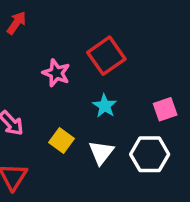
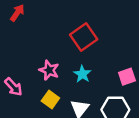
pink star: (56, 73) -> (49, 70), moved

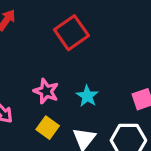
red square: (84, 37) -> (71, 33), moved

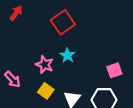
cyan star: (87, 96) -> (67, 55), moved

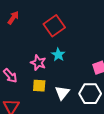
yellow square: (46, 91) -> (39, 86), turned -32

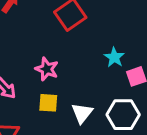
cyan star: (58, 55) -> (114, 57), moved

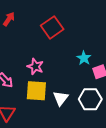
yellow square: (48, 103) -> (36, 91), size x1.5

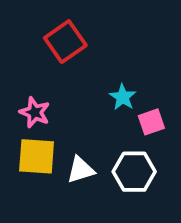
white triangle: (61, 98) -> (81, 170), turned 35

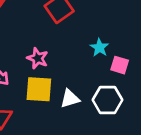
pink square: (151, 122) -> (120, 65), turned 36

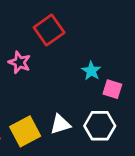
pink star: (38, 58) -> (19, 62), moved
yellow square: (39, 89) -> (25, 131), moved, turned -32

